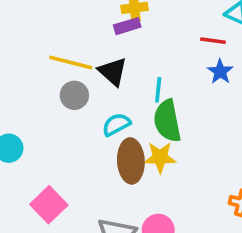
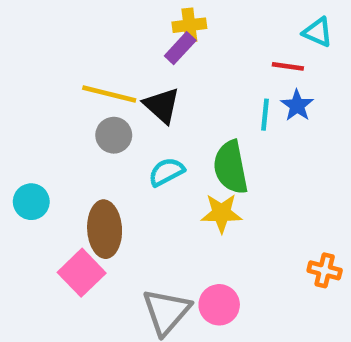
purple rectangle: (127, 26) -> (180, 48), turned -30
cyan line: (158, 90) -> (265, 115), moved
brown ellipse: (131, 161) -> (105, 229), moved

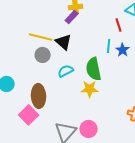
red line: (288, 66) -> (119, 25), turned 64
blue star: (297, 105) -> (123, 50), moved

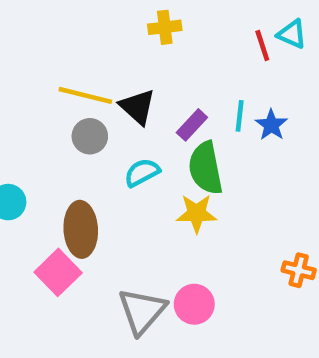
purple rectangle: (72, 17) -> (192, 125), moved
red line: (119, 25) -> (262, 45), moved

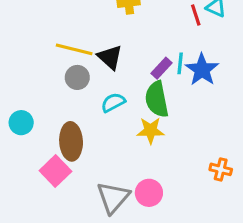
purple rectangle: (192, 125) -> (161, 68), moved
blue star: (271, 125) -> (202, 70), size x1.5

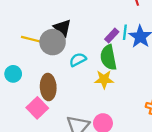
yellow line: (74, 49) -> (34, 40), moved
black triangle: (110, 57) -> (62, 28), moved
gray circle: (77, 77) -> (53, 42), size x1.5

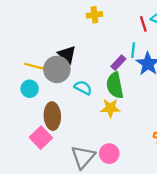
cyan line: (125, 32) -> (133, 50), moved
cyan semicircle: (78, 60) -> (83, 88), turned 56
cyan circle: (13, 74) -> (30, 89), moved

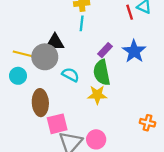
cyan line: (133, 50) -> (82, 23), moved
black triangle: (67, 55) -> (55, 42), turned -42
pink square: (41, 138) -> (57, 124), moved, turned 30

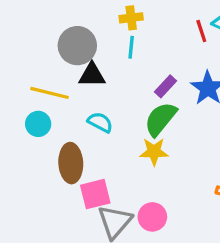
gray circle: (45, 57) -> (77, 46), moved
green semicircle: (102, 72) -> (161, 119), turned 50
cyan semicircle: (70, 75) -> (100, 122), moved

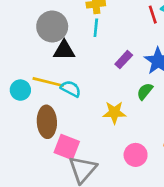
yellow line: (50, 93) -> (48, 82), moved
green semicircle: (161, 119) -> (145, 91), moved, size x0.6
pink square: (95, 194) -> (67, 147), turned 35
pink circle: (152, 217) -> (136, 155), moved

